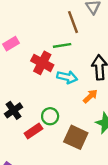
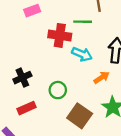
red cross: (42, 63) -> (60, 35), turned -30
red rectangle: (33, 131) -> (26, 108), moved

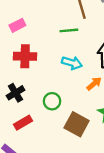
red cross: (60, 35) -> (25, 56), moved

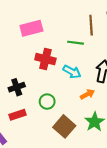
pink rectangle: (17, 25) -> (31, 28), size x1.5
red cross: (25, 56) -> (45, 59), moved

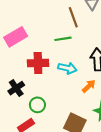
black cross: (17, 87) -> (16, 88), moved
green circle: (47, 102) -> (37, 105), moved

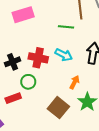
red cross: (38, 63) -> (38, 58), moved
orange arrow: (89, 86) -> (75, 82), moved, turned -32

